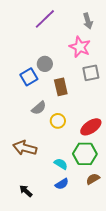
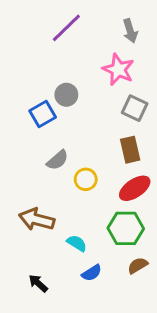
gray square: (91, 73) -> (135, 108), turned 36
brown rectangle: (61, 87) -> (130, 150), moved
cyan semicircle: (61, 164) -> (77, 243), moved

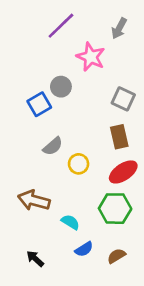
gray arrow: (130, 31) -> (119, 28), turned 45
pink star: (118, 70) -> (91, 57), moved
brown semicircle: (138, 265) -> (116, 256), moved

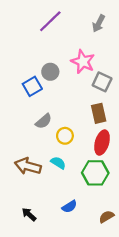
pink star: (91, 57) -> (83, 62), moved
red ellipse: (123, 172) -> (102, 143), turned -40
cyan semicircle: (70, 222) -> (58, 163), moved
brown semicircle: (116, 256) -> (106, 217), moved

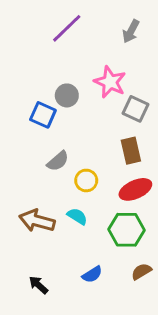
blue square: (32, 86) -> (43, 115), turned -36
red ellipse: (102, 143) -> (135, 189), turned 50
brown semicircle: (106, 217) -> (141, 271), moved

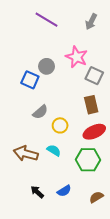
purple line: (67, 28) -> (47, 20), turned 75
brown semicircle: (141, 271) -> (96, 197), moved
black arrow: (38, 285) -> (37, 192), moved

